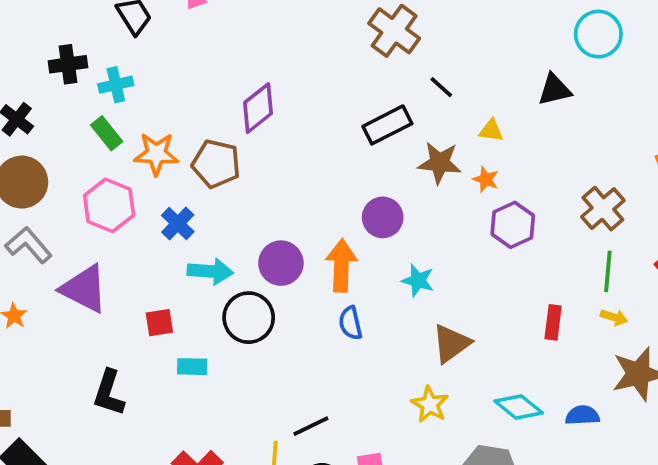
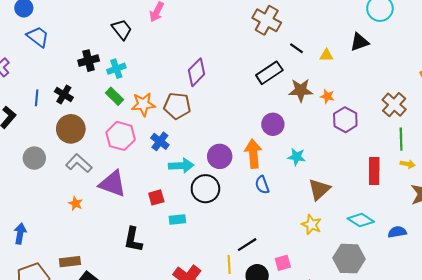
yellow triangle: (491, 131) -> (326, 55), moved
red rectangle: (553, 322) -> (374, 171), size x1.4
blue semicircle: (582, 415) -> (397, 232), moved

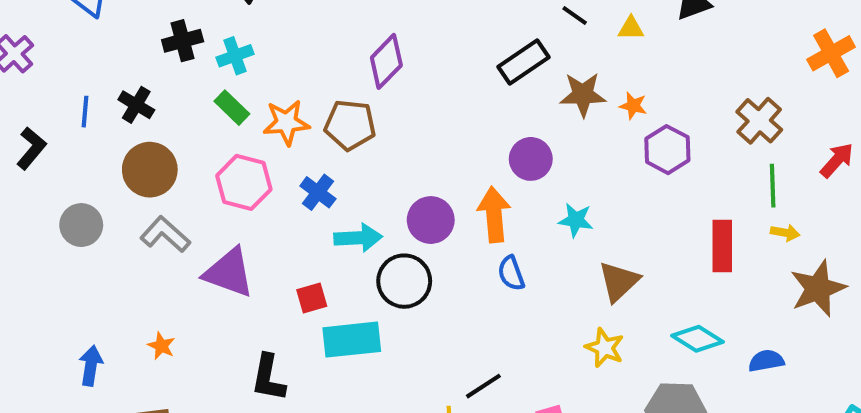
orange star: (76, 203) -> (161, 346), moved
cyan rectangle: (177, 220) -> (352, 340), size x1.8
blue arrow: (20, 234) -> (91, 366), moved

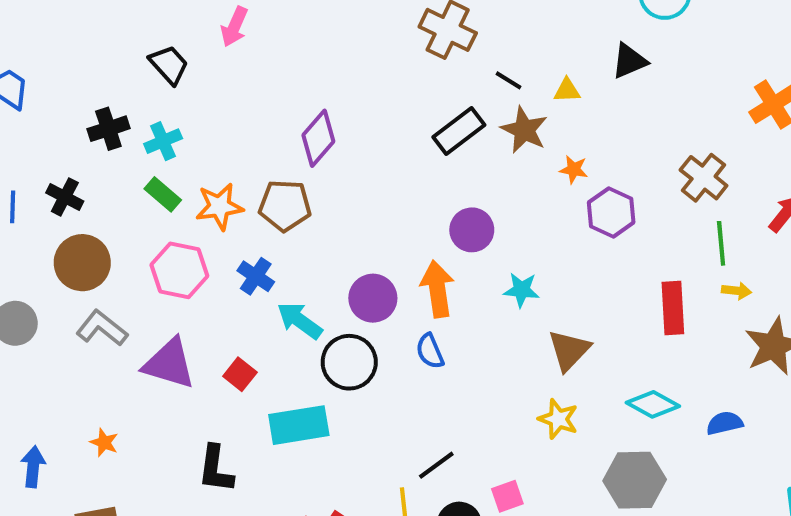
brown star: (583, 95) -> (524, 130), moved, turned 30
cyan arrow: (358, 238) -> (300, 321), turned -138
blue semicircle: (511, 273) -> (430, 351), moved
red square: (312, 298) -> (240, 374), moved, turned -32

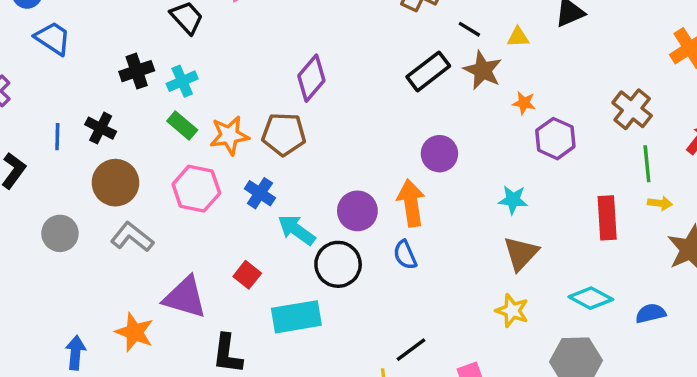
cyan star: (521, 290) -> (513, 200), moved
purple triangle: (169, 364) -> (185, 297), moved
orange star: (104, 442) -> (134, 332), size x1.6

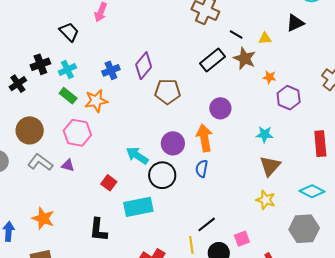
black cross: (101, 128) -> (18, 84), moved, turned 30
brown pentagon: (284, 134) -> (168, 92), moved
blue cross: (260, 193) -> (111, 70), moved, turned 36
blue semicircle: (405, 255) -> (202, 169), turned 36
purple triangle: (185, 297) -> (68, 165), moved, size x0.5

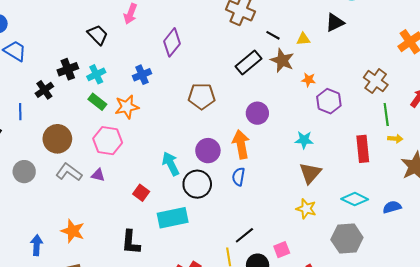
purple diamond: (144, 66) -> (172, 42), moved
cyan arrow: (137, 156) -> (171, 164), turned 30

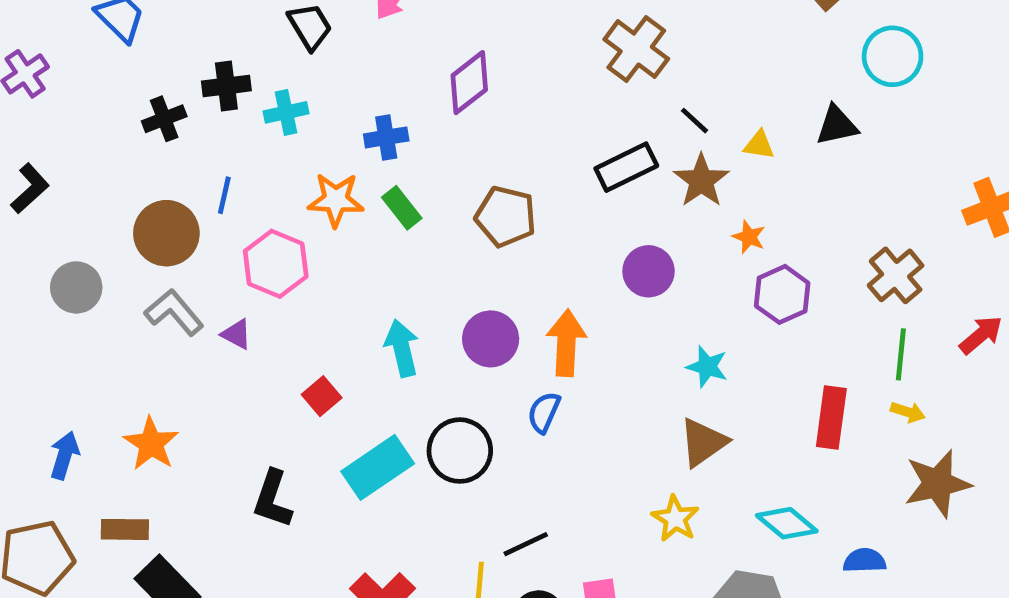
green rectangle: (97, 102) -> (402, 208), moved
blue line: (20, 112) -> (224, 195), moved
purple circle: (257, 113) -> (649, 271), moved
black circle: (197, 184) -> (460, 451), moved
cyan rectangle: (173, 218) -> (378, 467), turned -36

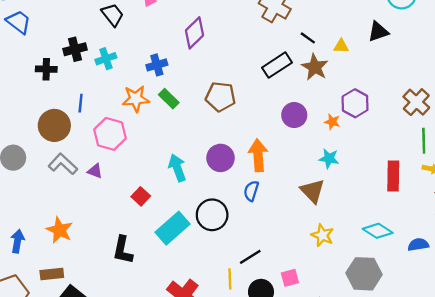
black cross: (164, 119) -> (46, 69), turned 30
orange star: (749, 237) -> (332, 122), moved
purple hexagon: (782, 294) -> (355, 103), moved
brown triangle: (703, 442) -> (312, 191), moved, turned -32

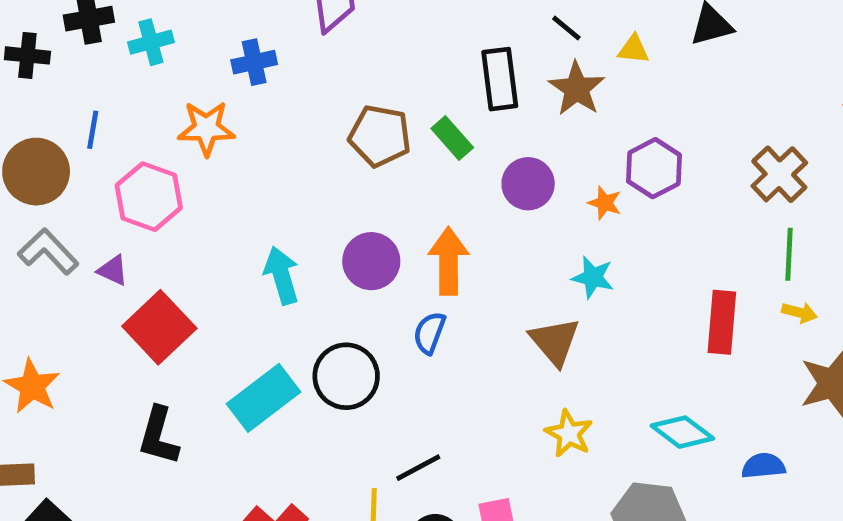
black rectangle: (277, 65) -> (500, 79), turned -68
green rectangle: (169, 99) -> (452, 138), moved
red square: (141, 196) -> (159, 327), moved, size x1.8

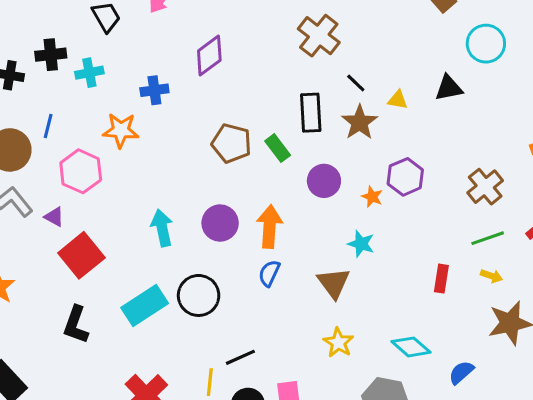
green line: (789, 254) -> (488, 238), turned 64
red rectangle: (722, 322) -> (441, 279), size x0.7
blue semicircle: (429, 333) -> (269, 273), moved
blue semicircle: (763, 466) -> (461, 372), turned -40

